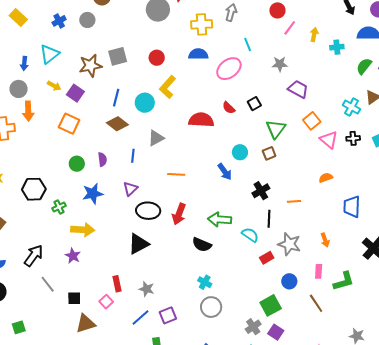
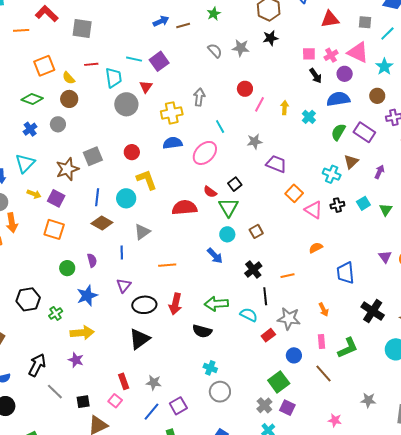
cyan cross: (337, 47) -> (309, 117), turned -32
yellow L-shape: (168, 87) -> (147, 180), turned 125
green triangle: (276, 129) -> (228, 207), moved

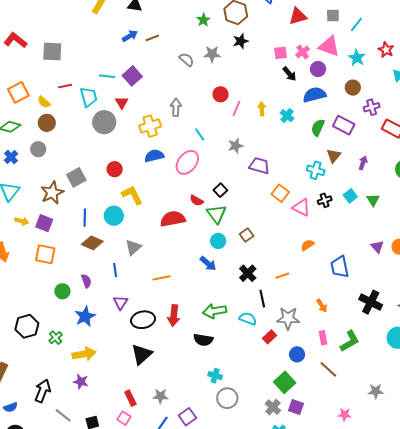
green star: (214, 14) -> (203, 20), moved

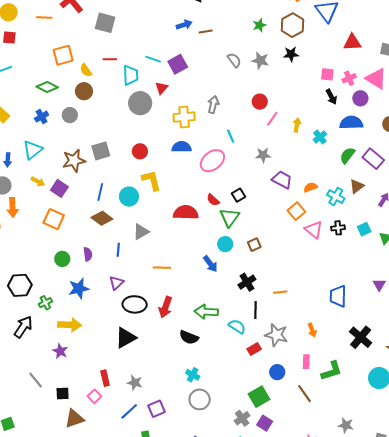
orange semicircle: (307, 245) -> (310, 187), moved
black arrow: (43, 391) -> (23, 327), moved

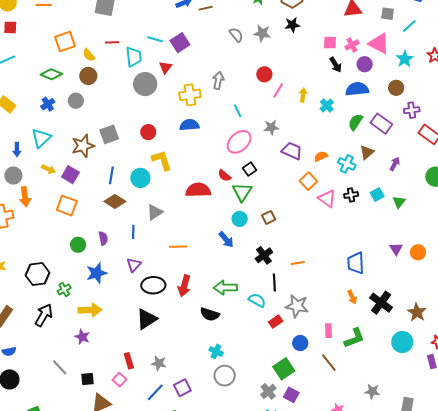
pink ellipse: (212, 161) -> (239, 142), moved
orange arrow: (312, 330) -> (352, 297), moved

